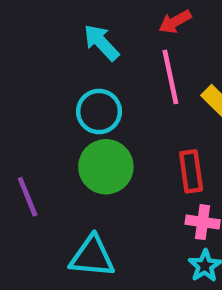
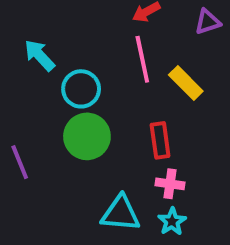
cyan arrow: (101, 42) -> (40, 55), moved
cyan triangle: (92, 257) -> (121, 214), moved

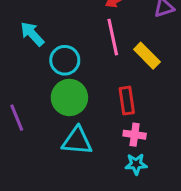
cyan triangle: (121, 214) -> (77, 141), moved
cyan star: (172, 221) -> (136, 164), turned 30

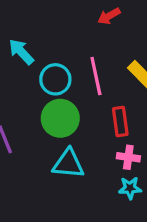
pink line: (113, 37) -> (96, 76), moved

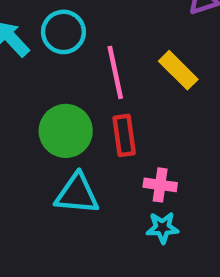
cyan circle: (55, 79) -> (63, 32), moved
red rectangle: (120, 122) -> (124, 135), moved

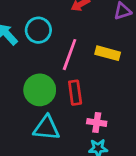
yellow rectangle: (178, 70) -> (108, 53), turned -30
pink line: (115, 72) -> (70, 55), turned 32

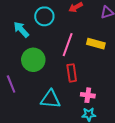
cyan circle: (38, 30) -> (44, 16), moved
green circle: (40, 90) -> (33, 60), moved

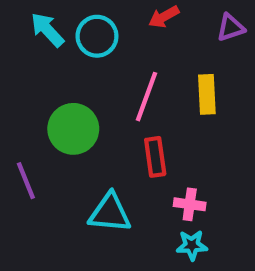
cyan arrow: (21, 29) -> (47, 30), moved
yellow rectangle: (96, 44) -> (207, 94), turned 72

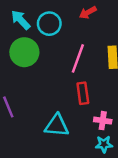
green circle: (73, 129) -> (24, 52), moved

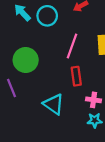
green circle: (24, 52) -> (26, 60), moved
cyan triangle: (57, 126) -> (54, 104), turned 30

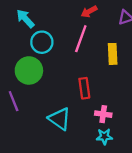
cyan circle: (47, 16) -> (42, 42), moved
pink line: (72, 46) -> (81, 39), moved

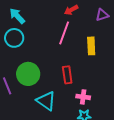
cyan circle: (42, 42) -> (14, 38), moved
green circle: (29, 70) -> (28, 74), moved

